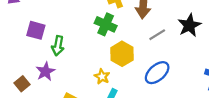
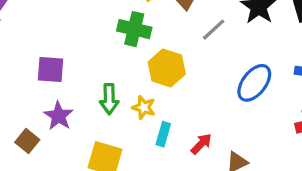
purple square: (36, 30) -> (51, 69), moved
green arrow: (58, 46) -> (109, 99), moved
blue ellipse: (157, 73) -> (254, 83), moved

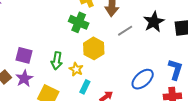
purple square: (51, 69) -> (24, 55), moved
blue ellipse: (254, 83) -> (143, 79), moved
purple star: (59, 116) -> (24, 78), moved

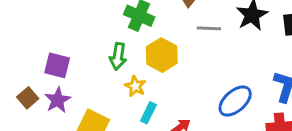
gray line: (125, 31) -> (209, 28), turned 35
green arrow: (57, 61) -> (118, 56), moved

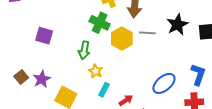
yellow hexagon: (162, 55) -> (122, 39), moved
purple square: (57, 65) -> (44, 36), moved

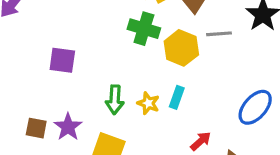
green arrow: (84, 50) -> (115, 100), moved
brown square: (21, 77) -> (36, 128), turned -32
cyan rectangle: (104, 90) -> (177, 97), moved

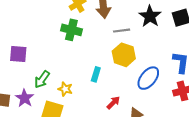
yellow hexagon: (181, 48) -> (124, 55), moved
green arrow: (115, 100) -> (42, 79), moved, turned 36
yellow star: (148, 103) -> (65, 89), moved

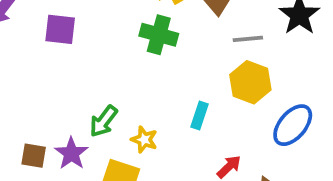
purple square: (18, 54) -> (60, 29), moved

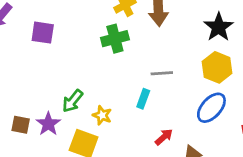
green cross: (159, 35) -> (115, 39), turned -32
gray line: (248, 39) -> (162, 73), moved
yellow hexagon: (250, 82) -> (217, 67), moved

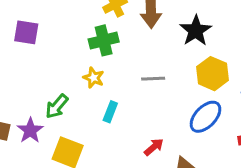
black star: (219, 27) -> (196, 31), moved
cyan rectangle: (143, 99) -> (110, 112), moved
yellow star: (102, 115) -> (94, 78), moved

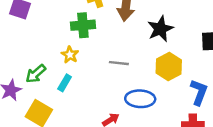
cyan rectangle: (110, 112) -> (65, 83), moved
blue ellipse: (205, 117) -> (140, 99), moved, turned 40

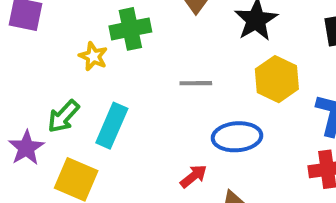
yellow star: (70, 55) -> (93, 56), moved
cyan rectangle: (65, 83) -> (112, 126), size x1.5

